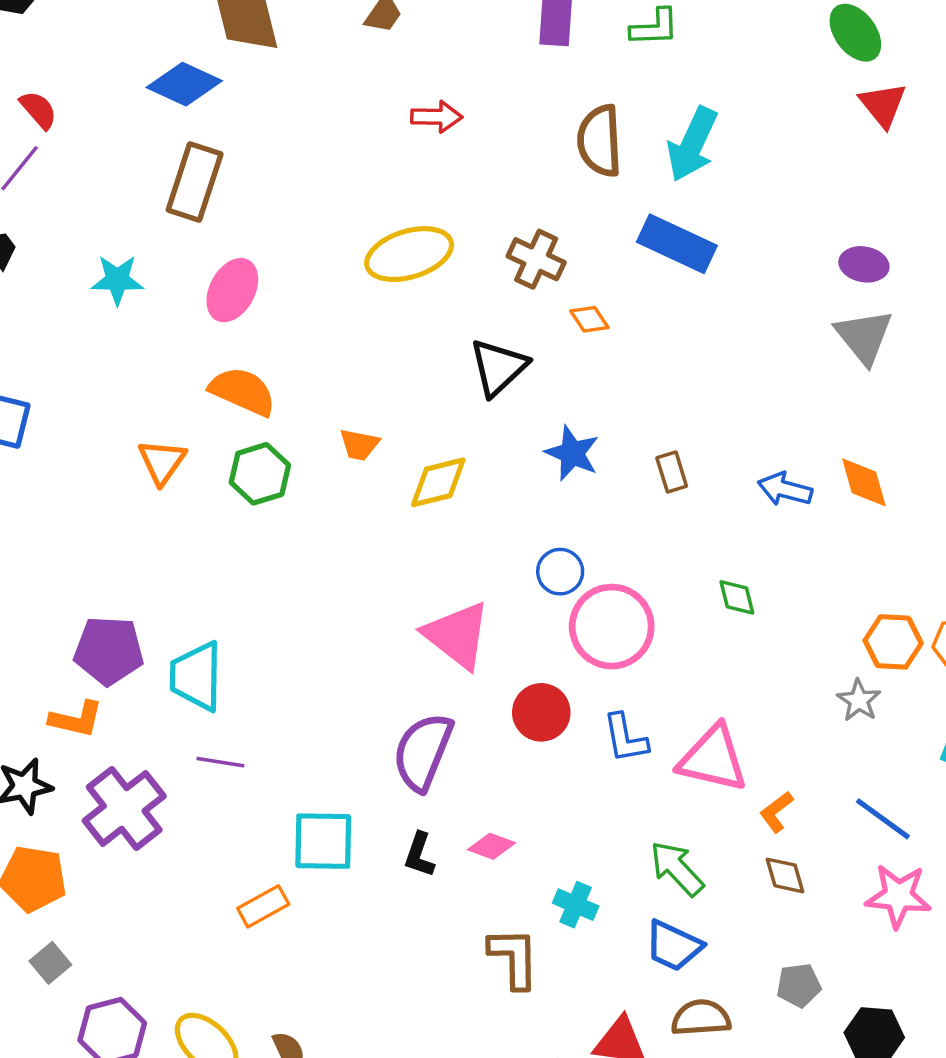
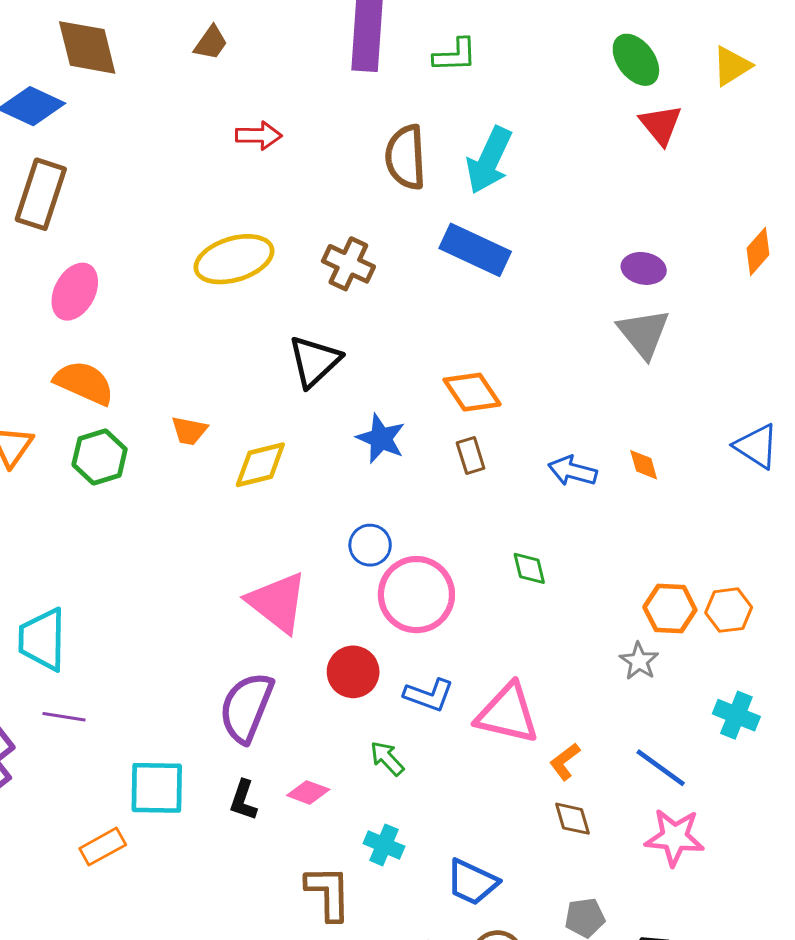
orange diamond: (589, 319) -> (472, 392), moved, size x1.6
orange diamond: (864, 482) -> (644, 465), size x0.7
blue L-shape: (625, 738) -> (429, 695), turned -60
green arrow: (677, 869) -> (387, 758), moved, size x0.7

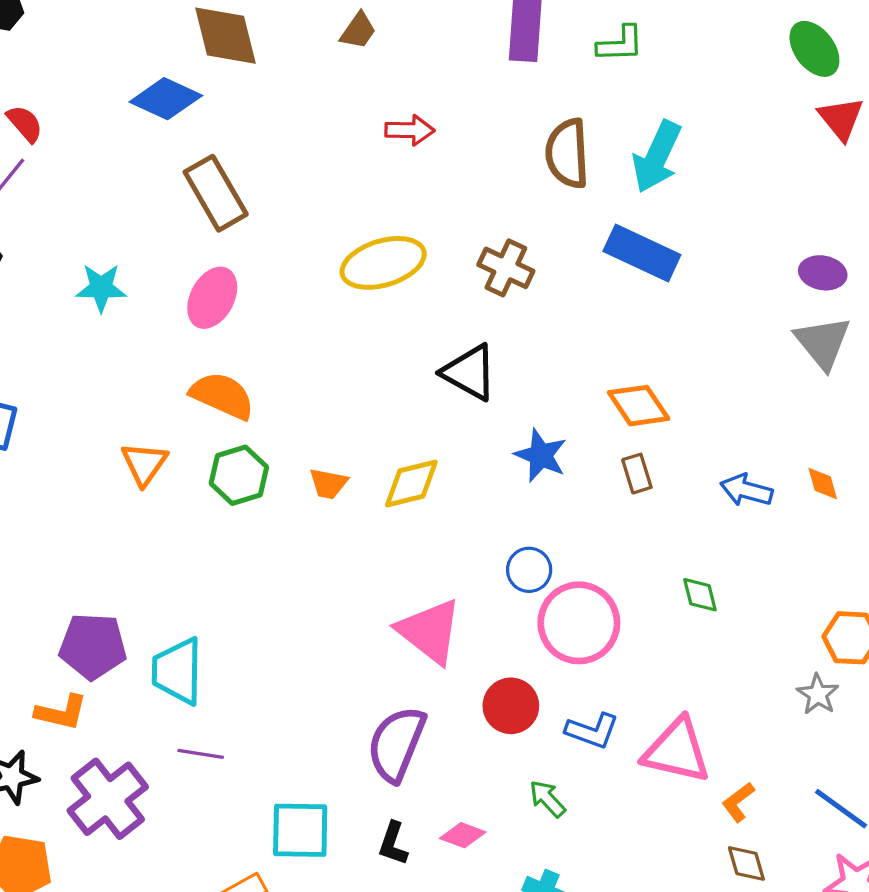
brown rectangle: (41, 194) -> (216, 193), moved, turned -48
black triangle: (314, 361) -> (469, 372), turned -48
orange trapezoid: (189, 431) -> (328, 484), moved

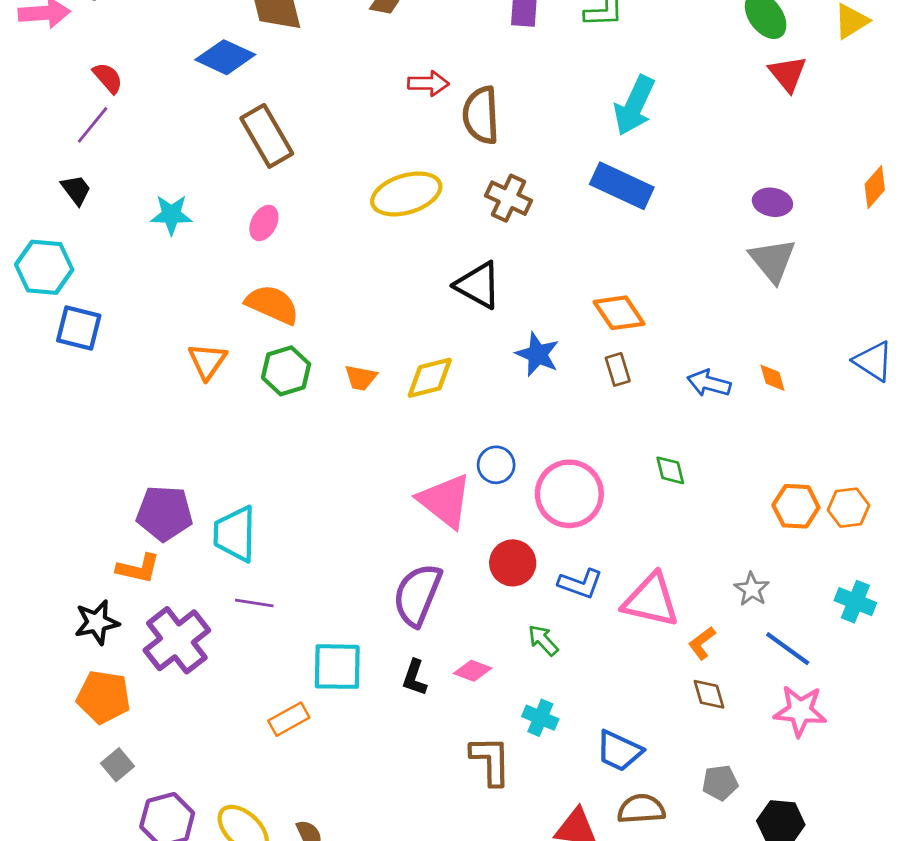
brown semicircle: (567, 153) -> (481, 115), moved
pink ellipse: (212, 298) -> (264, 223), size x0.7
blue circle: (529, 570) -> (496, 465), moved
gray star: (818, 694) -> (752, 589), moved

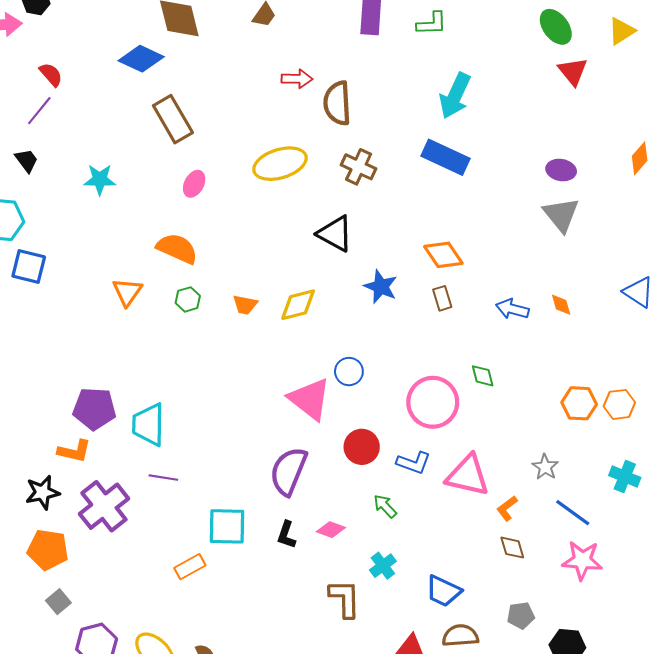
pink ellipse: (264, 223) -> (194, 184), moved
green hexagon: (286, 371) -> (188, 299), size x0.7
pink circle: (569, 494) -> (433, 402), moved
cyan cross: (540, 718) -> (383, 566), turned 30

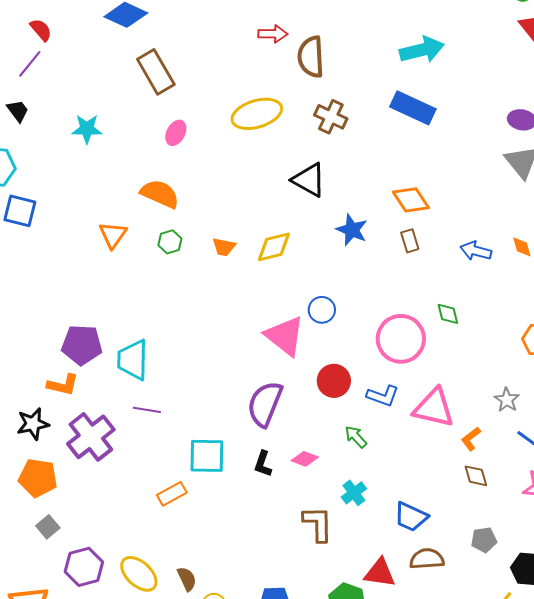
cyan arrow: (455, 96) -> (422, 50), turned -129

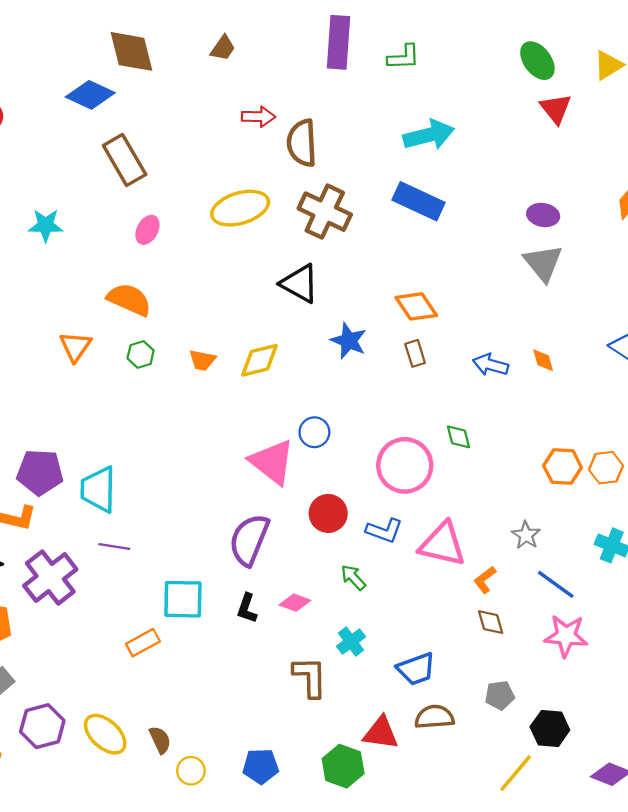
brown cross: (331, 117) -> (325, 212), size x1.4
blue trapezoid: (411, 517) -> (416, 669), turned -45

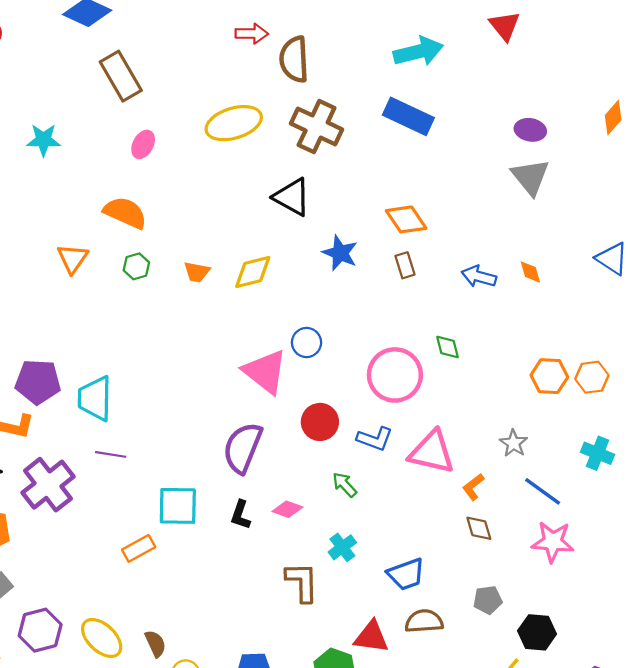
red triangle: (556, 109) -> (505, 26), moved

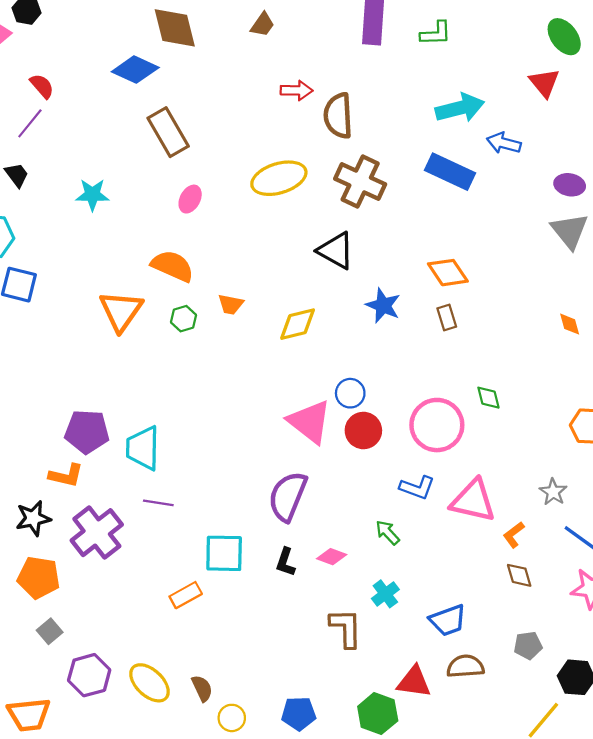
orange triangle: (73, 259) -> (121, 311), size x1.4
orange trapezoid: (197, 272) -> (231, 304), moved
blue arrow: (479, 276) -> (504, 143), moved
red circle: (320, 422) -> (363, 431), moved

